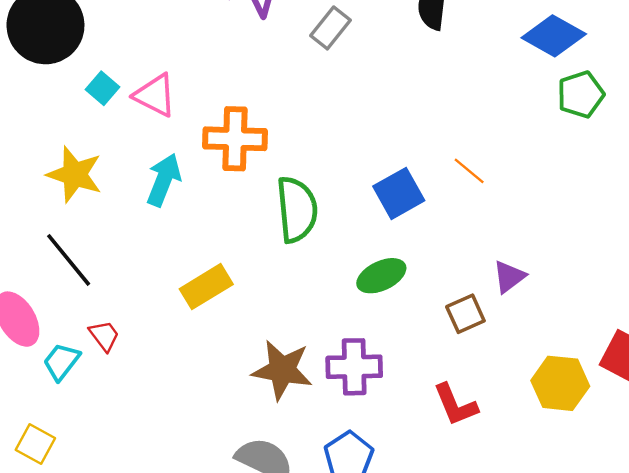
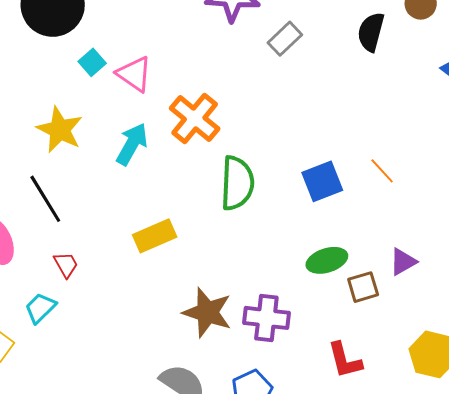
orange cross: (235, 139) -> (195, 119), turned 30
green ellipse: (381, 276) -> (327, 260), moved
cyan trapezoid: (61, 362) -> (40, 308), moved

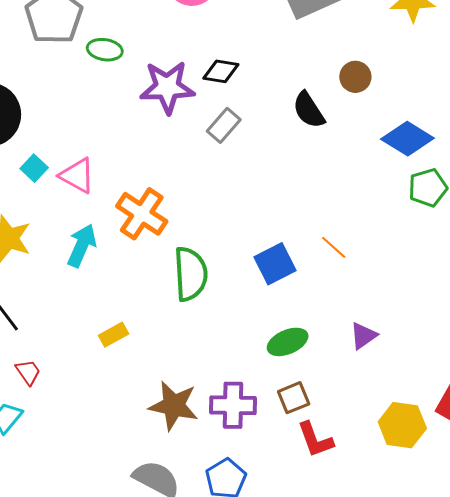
black semicircle: (371, 32) -> (309, 110), turned -42
yellow rectangle: (155, 236) -> (114, 335), size x0.7
brown square: (363, 287) -> (294, 398), moved

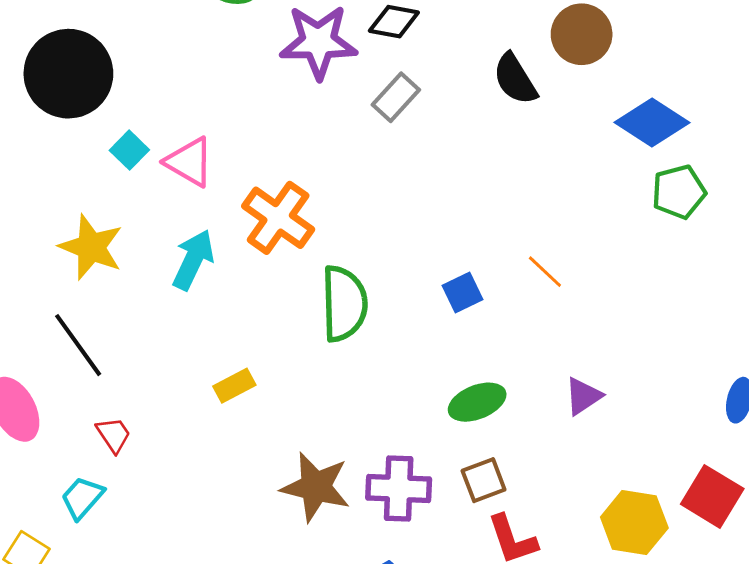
brown circle: (355, 77) -> (582, 34), size x1.4
blue square: (275, 264) -> (462, 292), size x0.7

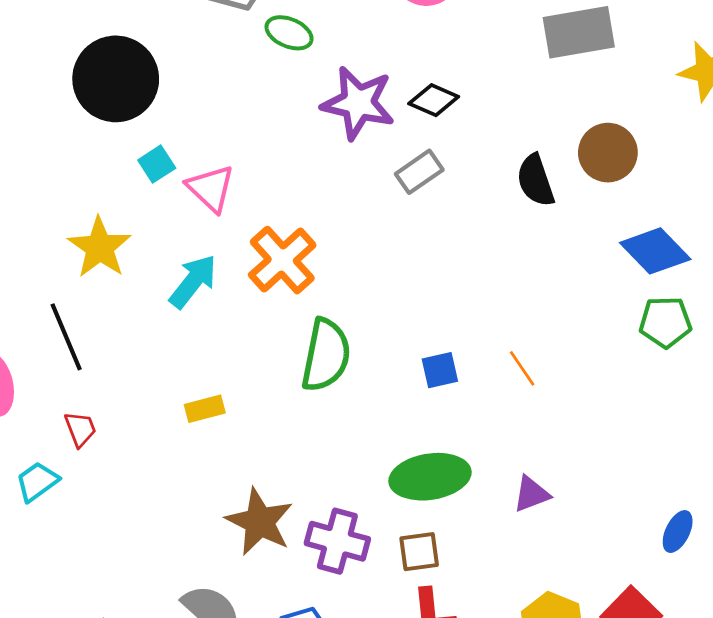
green ellipse: (477, 402) -> (430, 477), size x1.4

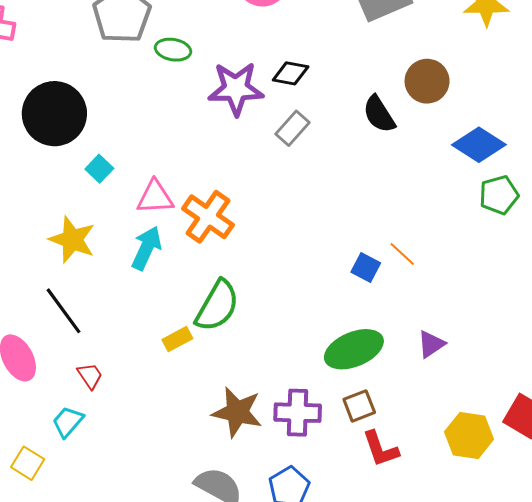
pink triangle: (211, 188) -> (155, 197), moved, turned -33
green semicircle: (326, 355) -> (217, 306), moved, turned 32
blue square: (440, 370) -> (366, 268), moved, turned -36

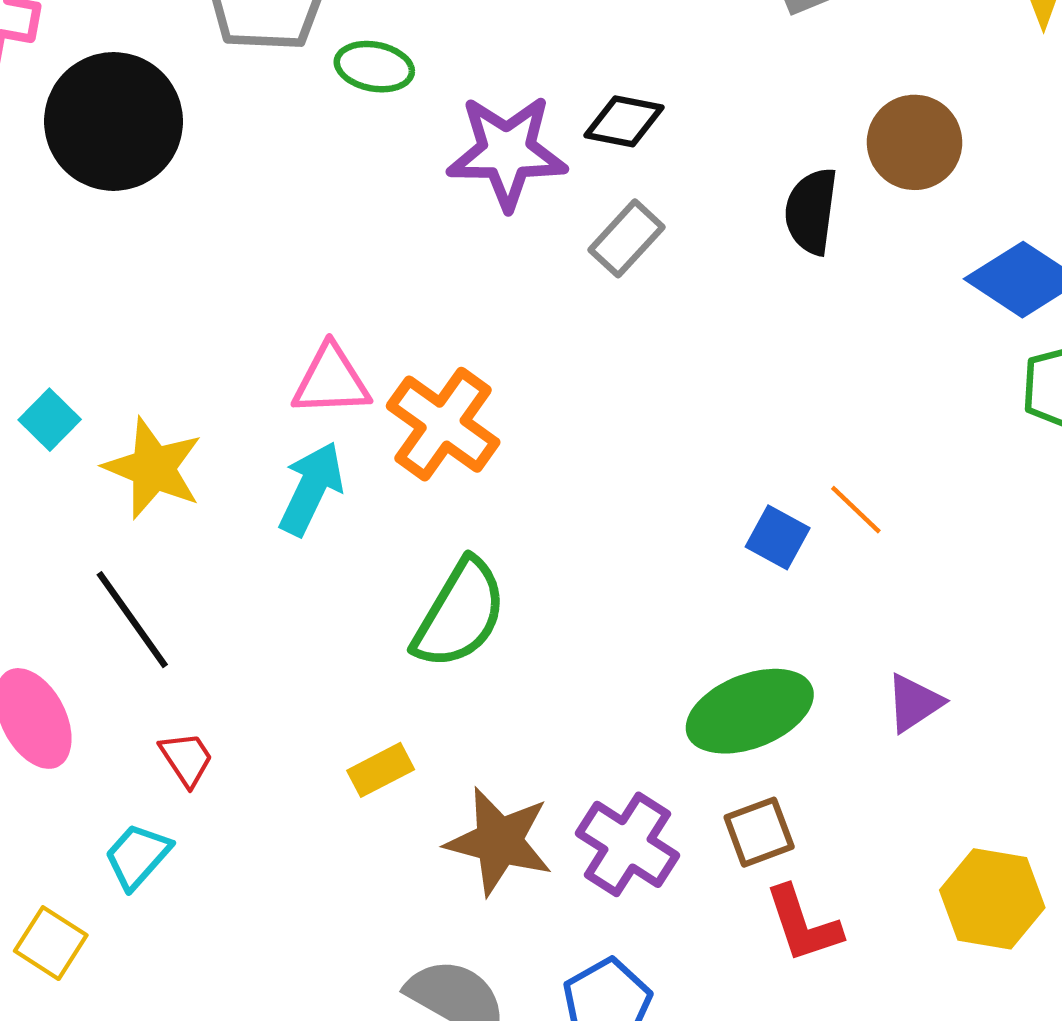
black circle: (54, 114) -> (114, 121), moved
black semicircle: (379, 114) -> (811, 211), turned 39
cyan square: (99, 169) -> (50, 420), moved
yellow rectangle: (177, 339) -> (381, 770), moved
purple cross: (298, 413) -> (627, 844), turned 30

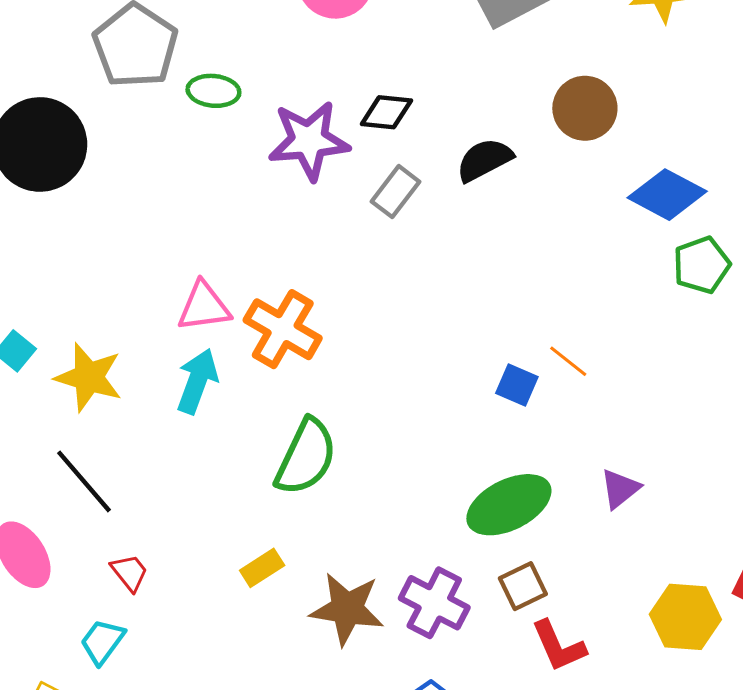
black semicircle: (811, 211) -> (484, 160), moved, turned 60

